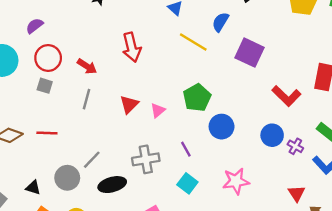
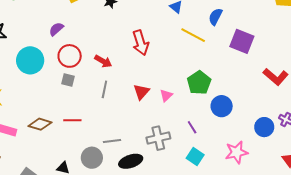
blue circle: (272, 135) -> (264, 127), moved
gray line: (92, 160) -> (112, 141), turned 42

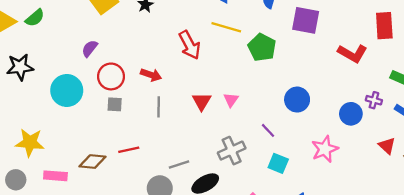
yellow line: (193, 35) -> (226, 27), moved
green pentagon: (199, 83) -> (262, 47), moved

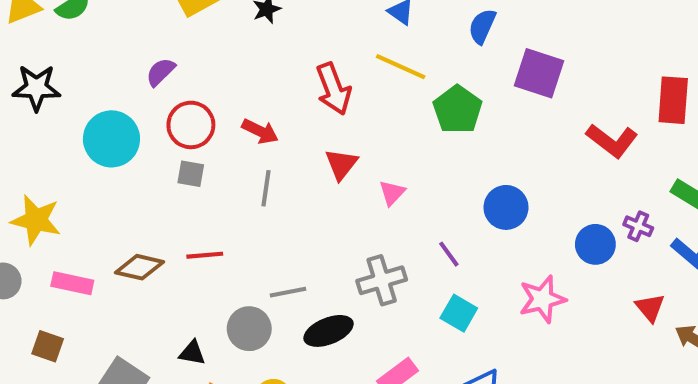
red triangle: (202, 101) -> (341, 164), moved

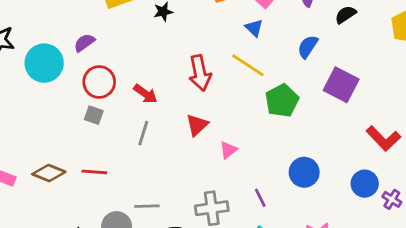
cyan circle: (111, 139) -> (44, 63), moved
blue circle: (595, 244) -> (365, 184), moved

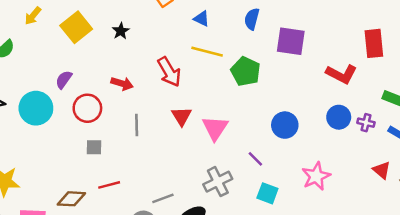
red arrow: (145, 94) -> (122, 84), moved
gray square: (94, 115) -> (94, 147), moved
gray line: (143, 133) -> (137, 125), moved
pink triangle: (228, 150) -> (215, 128), size x1.6

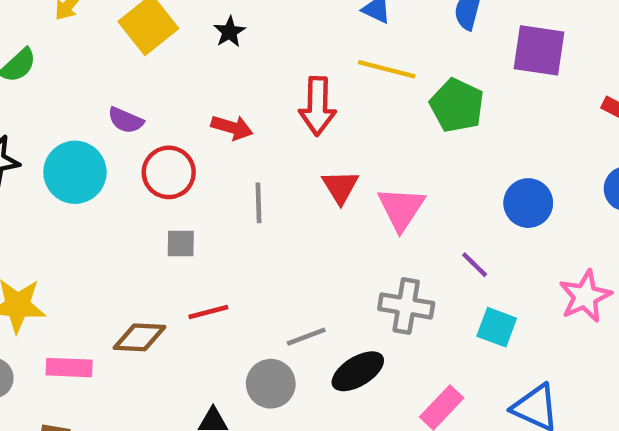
red arrow: (169, 72) -> (318, 106), turned 32
purple semicircle: (64, 80) -> (126, 120), turned -102
gray cross: (218, 182) -> (406, 306), turned 36

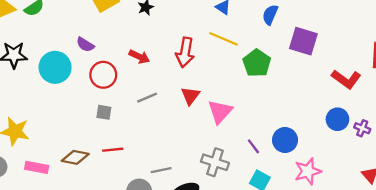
gray line: (258, 203) -> (147, 98), turned 60
blue circle: (528, 203) -> (285, 140), moved

